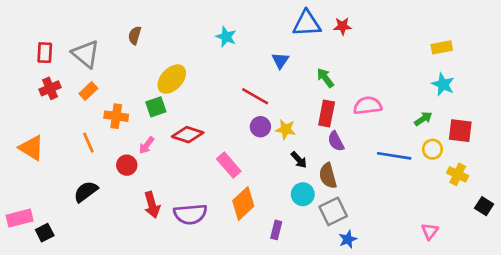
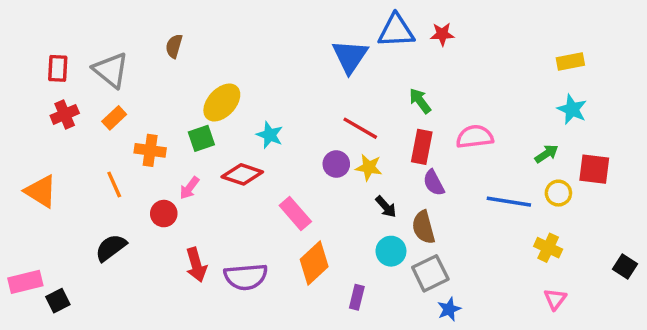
cyan star: (226, 37) -> (270, 135), moved
blue triangle: (280, 61) -> (350, 56), moved, size x1.6
red line: (255, 96) -> (360, 128), moved
yellow cross: (458, 174) -> (548, 248), moved

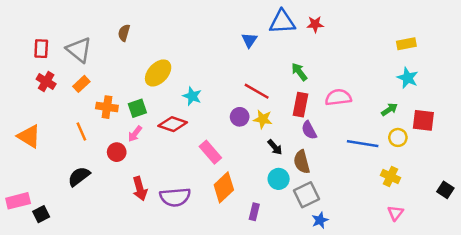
blue triangle: (350, 56) -> (249, 40), size x0.6
red cross: (65, 114) -> (46, 81), turned -36
green square: (201, 138) -> (137, 108), moved

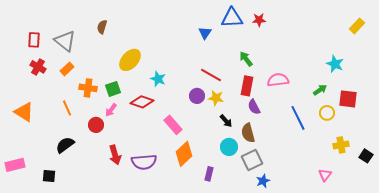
yellow rectangle: (406, 44) -> (357, 26), moved, turned -35
blue line: (363, 144) -> (298, 118), turned 55
yellow cross: (391, 176) -> (341, 145), moved, turned -35
black square: (41, 214) -> (49, 176), moved, turned 32

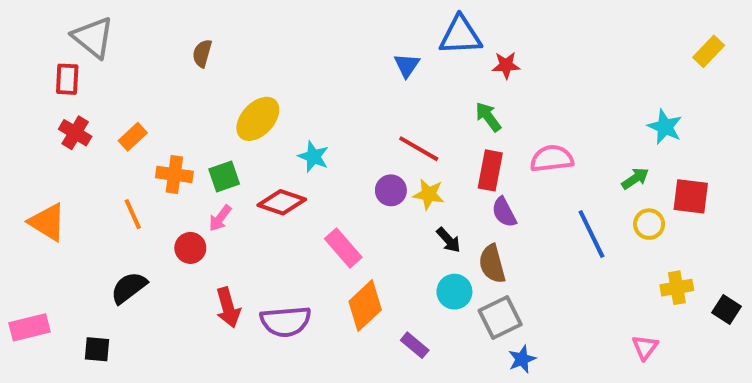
red star: (259, 20) -> (506, 65), moved
gray triangle: (65, 41) -> (93, 37), moved
purple rectangle: (209, 174) -> (415, 345), turned -64

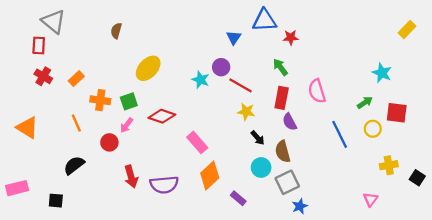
cyan star: (313, 157) -> (201, 80), moved
pink semicircle: (552, 159) -> (317, 91), turned -100
purple circle: (391, 190) -> (221, 67), moved

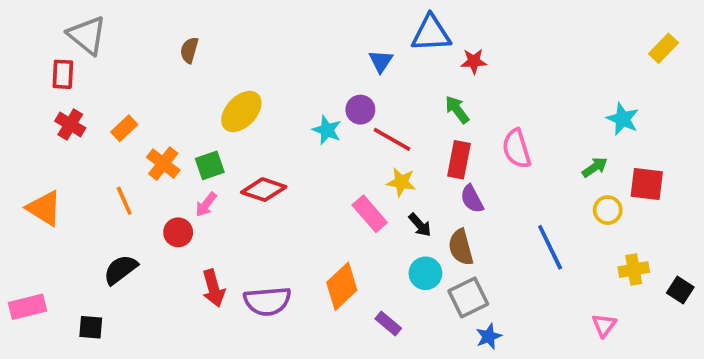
orange cross: (100, 100) -> (163, 164), turned 30
blue line: (340, 134) -> (550, 247), moved
pink rectangle: (197, 142) -> (370, 214), moved

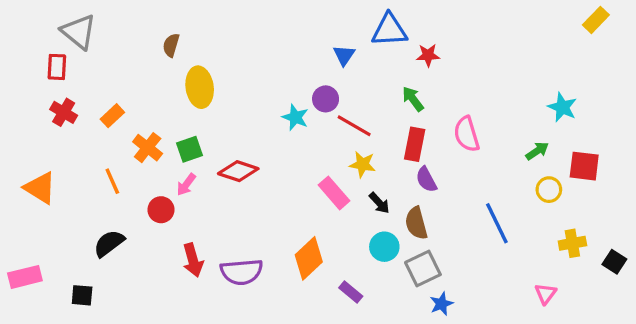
yellow rectangle: (663, 48) -> (596, 20), moved
yellow ellipse: (241, 111) -> (200, 87), moved, turned -51

